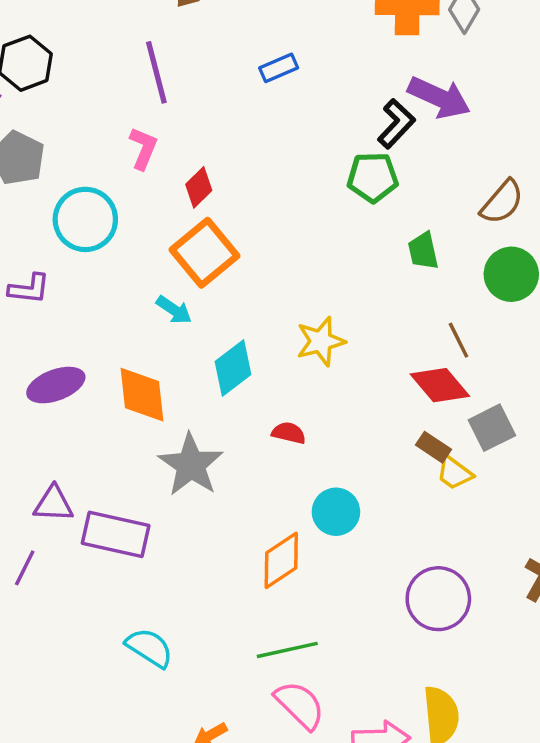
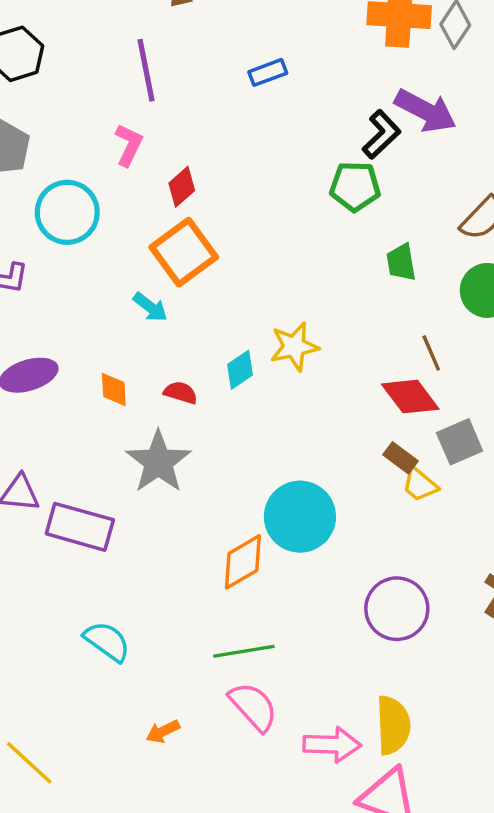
cyan diamond: (233, 368) -> (240, 370), moved, size x0.7
orange diamond: (142, 395) -> (114, 389), size x0.6
red semicircle: (289, 433) -> (181, 393), moved
cyan circle: (336, 512) -> (300, 517), size x1.5

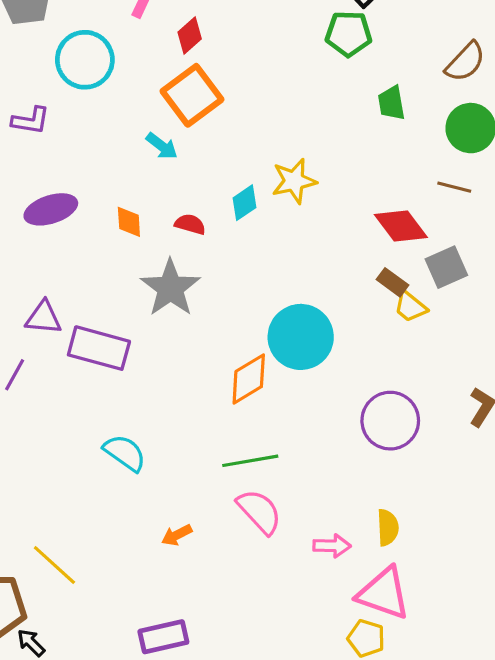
brown line: (431, 353) -> (454, 187), moved, turned -52
yellow semicircle: (393, 725) -> (388, 527), size x0.7
pink arrow: (332, 745) -> (332, 546), size x0.7

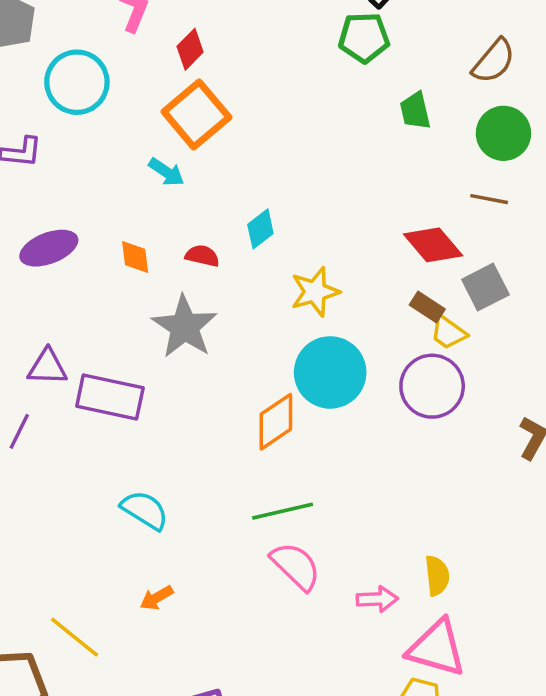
yellow star: (294, 181) -> (315, 292), moved
purple circle: (390, 421) -> (432, 386), moved
orange arrow: (177, 535) -> (157, 598), moved

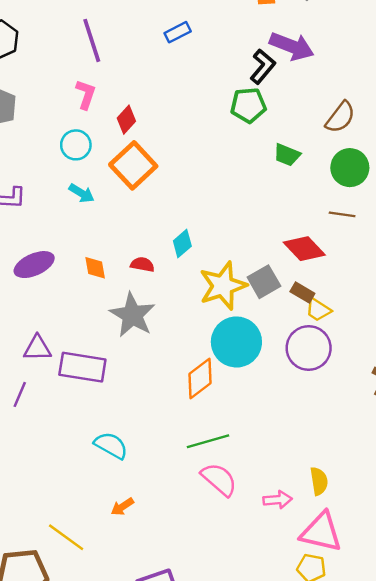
cyan circle: (77, 82) -> (76, 145), moved, size x0.7
green trapezoid: (415, 111) -> (287, 155), turned -52
cyan arrow: (166, 172) -> (82, 193), moved
gray square: (485, 287) -> (264, 282), moved
yellow star: (315, 292) -> (223, 286), size x1.4

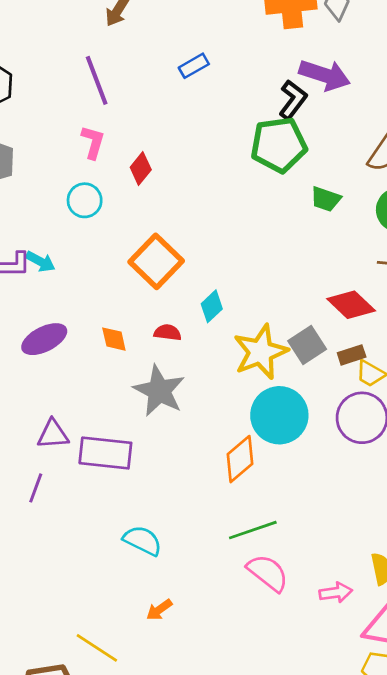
green pentagon: (248, 105) -> (279, 145), size x1.4
orange square: (133, 165) -> (156, 261), moved
cyan arrow: (82, 193) -> (40, 261), moved
brown rectangle: (302, 292) -> (352, 355), turned -45

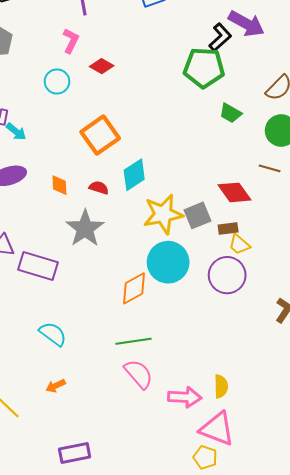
red diamond: (141, 168) -> (102, 66), turned 70
cyan arrow: (40, 261) -> (16, 132), moved
cyan diamond: (212, 306) -> (134, 175), size x1.4
pink arrow: (336, 593) -> (185, 397), size x1.4

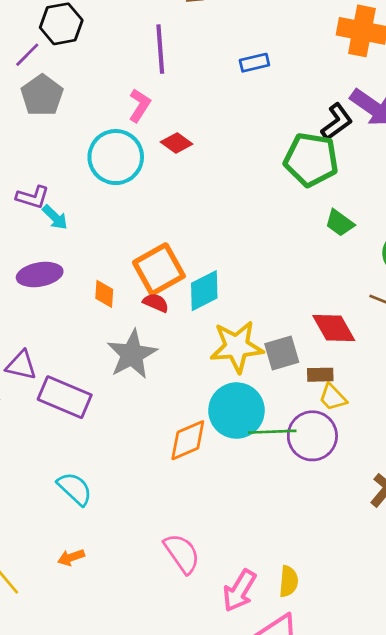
cyan circle: (57, 81) -> (116, 157), size x1.6
orange square: (100, 135) -> (159, 269), moved
green line: (134, 341) -> (272, 432), moved
pink arrow: (185, 397) -> (239, 591), turned 112

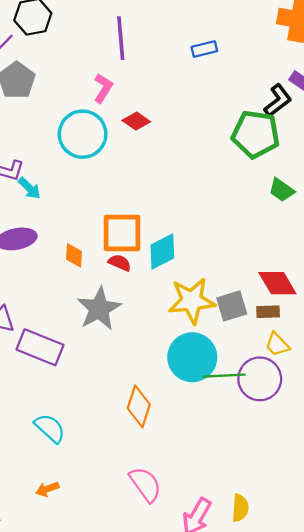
orange square: (159, 269) -> (122, 233), turned 30
brown rectangle: (320, 375) -> (268, 312), moved
orange diamond: (188, 440) -> (139, 406), moved, turned -48

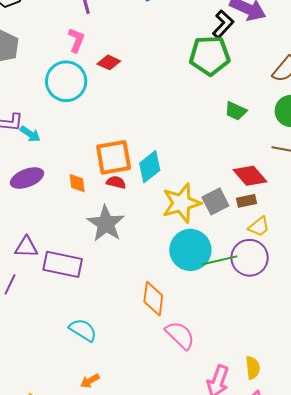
green trapezoid: (282, 190) -> (236, 111), moved
yellow trapezoid: (277, 344) -> (259, 227), turned -75
pink semicircle: (145, 484) -> (180, 335), moved

